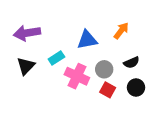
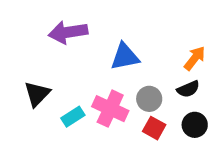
orange arrow: (121, 31) -> (195, 58), moved
purple arrow: (27, 33) -> (68, 32), moved
cyan rectangle: (56, 58) -> (73, 117), moved

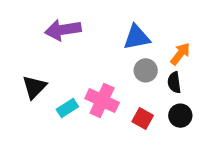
blue triangle: (125, 57) -> (137, 37), moved
black semicircle: (188, 89) -> (174, 82), turned 105
gray circle: (149, 99) -> (146, 70), moved

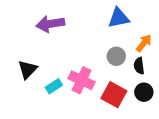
blue triangle: (137, 37) -> (119, 18), moved
red square: (143, 119) -> (114, 95), size x1.5

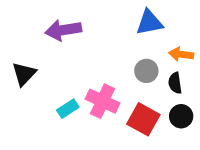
orange arrow: (144, 43) -> (181, 54), turned -120
black triangle: (28, 69) -> (24, 74), moved

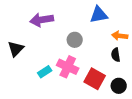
gray circle: (146, 71) -> (75, 40), moved
black circle: (181, 116) -> (119, 86), moved

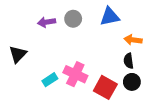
purple arrow: (42, 20) -> (47, 22), size x0.7
gray circle: (75, 40) -> (73, 19), moved
black circle: (119, 86) -> (132, 82), moved

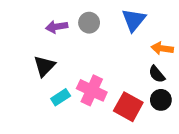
blue triangle: (110, 17) -> (134, 20), turned -40
black triangle: (18, 54) -> (44, 66), moved
black semicircle: (129, 61) -> (157, 74), turned -32

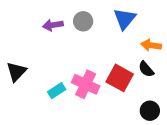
black triangle: (44, 66) -> (16, 72), moved
black circle: (161, 100) -> (150, 111), moved
red square: (128, 107) -> (120, 78), moved

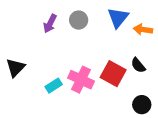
purple arrow: (53, 25) -> (50, 24), turned -54
orange arrow: (151, 45) -> (143, 30), moved

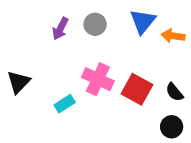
black semicircle: (138, 65) -> (174, 92), moved
pink cross: (81, 80) -> (98, 79), moved

